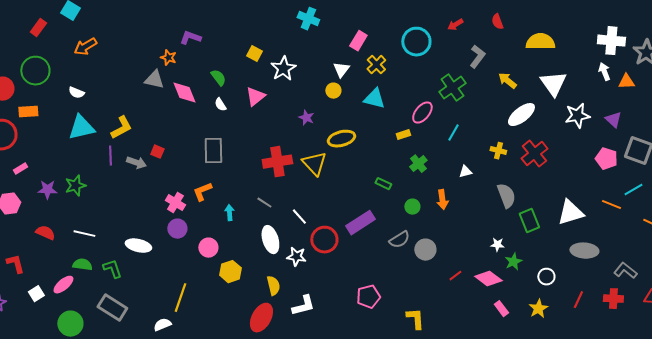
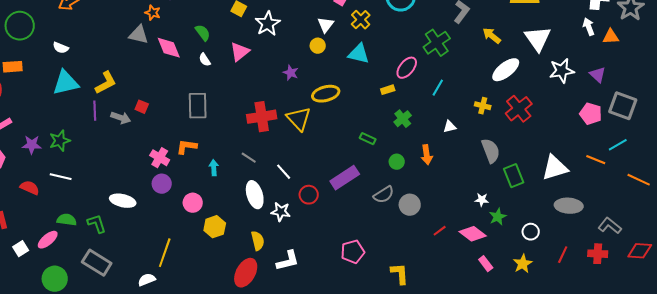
orange L-shape: (202, 192) -> (187, 147), turned 30
white line: (84, 234) -> (61, 177), moved
red circle: (324, 240) -> (309, 195), size x0.7

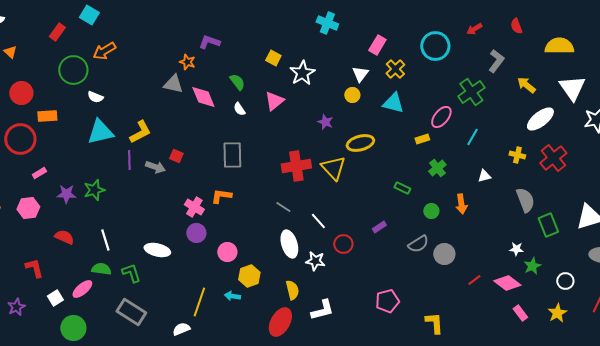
green circle: (20, 26) -> (73, 70), moved
cyan arrow: (214, 168) -> (232, 296), moved, turned -77
white line: (61, 177) -> (105, 240), moved, turned 60
purple rectangle: (345, 178) -> (379, 227), size x0.5
green circle: (55, 279) -> (73, 328), moved

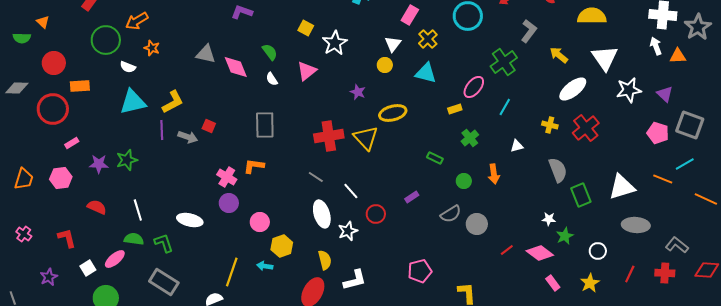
orange star: (187, 62) -> (152, 48), moved
white star: (315, 261) -> (348, 231), turned -30

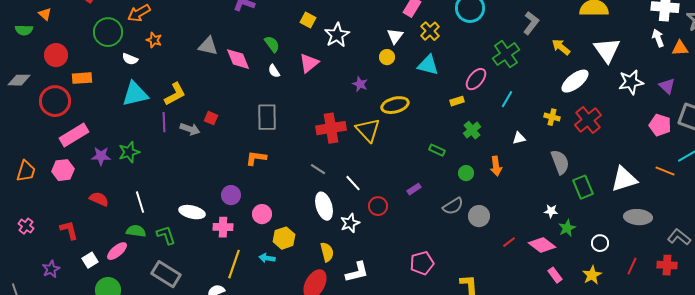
pink rectangle: (72, 143) -> (74, 135), size x2.0
pink cross: (227, 177) -> (223, 227), moved, turned -30

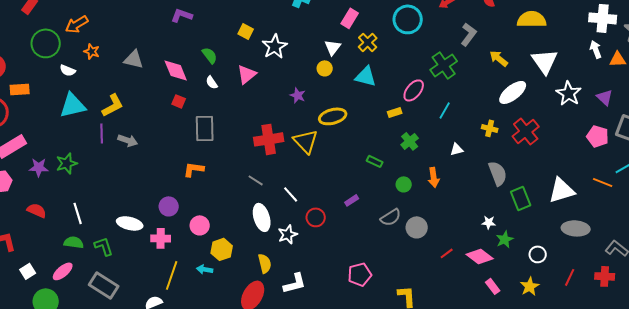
gray triangle: (208, 46) -> (134, 59), moved
white star: (631, 82) -> (569, 93), turned -30
red square: (211, 118) -> (179, 101), moved
pink ellipse: (117, 251) -> (63, 271), moved

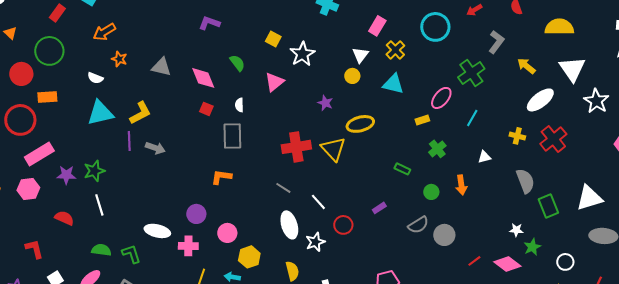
green circle: (46, 43) -> (49, 51), moved
white semicircle: (212, 82) -> (239, 105), moved, turned 32
white line: (78, 213) -> (99, 205), moved

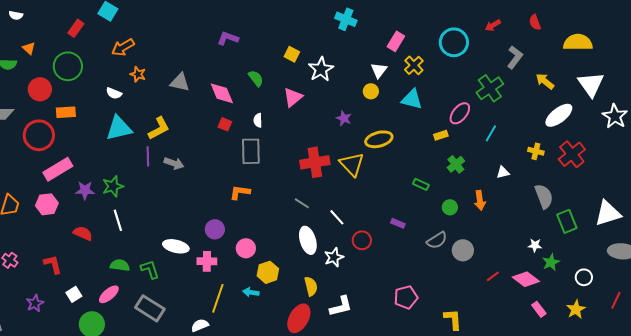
purple rectangle: (379, 208) -> (398, 223), turned 56

